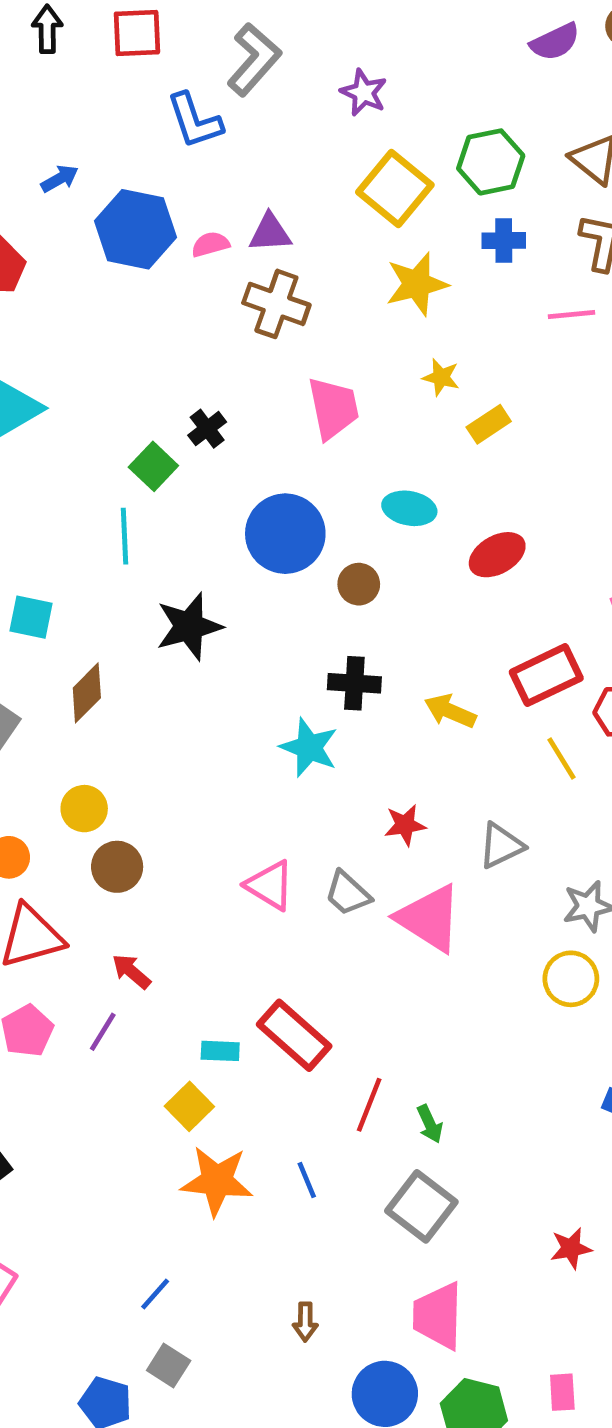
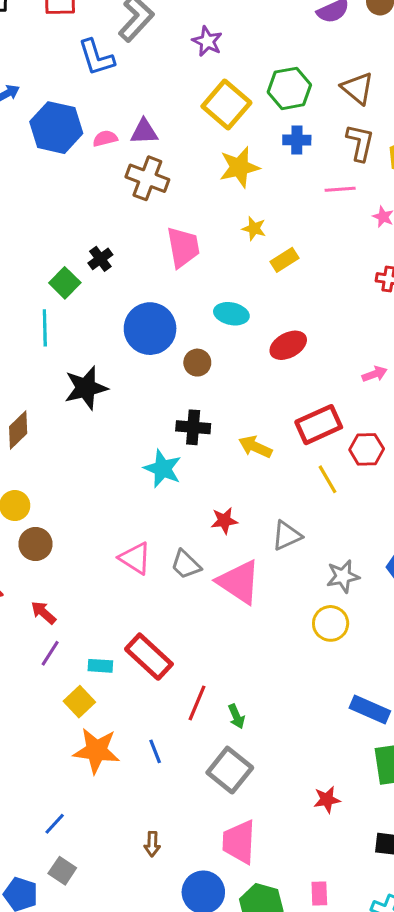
purple line: (103, 1032) -> (50, 653), moved

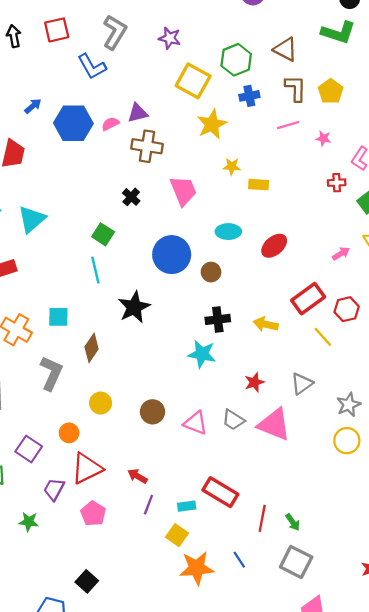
black cross: (100, 259) -> (131, 197), moved
yellow rectangle: (284, 260) -> (259, 185), turned 48
brown circle: (35, 544) -> (153, 412), moved

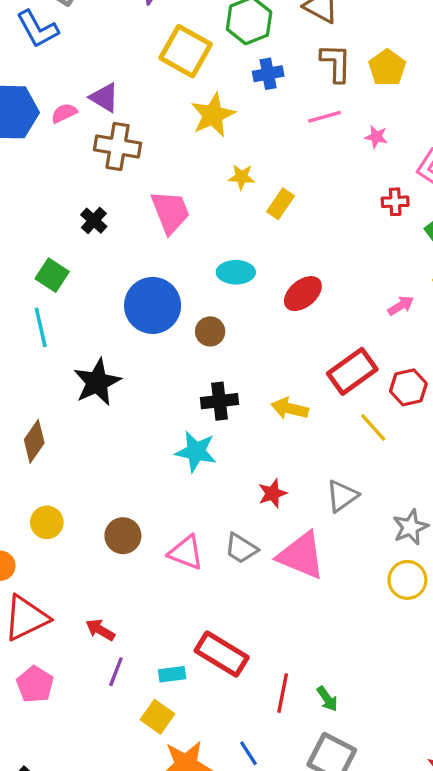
purple triangle: (138, 113) -> (104, 98), turned 45
yellow rectangle: (259, 185) -> (281, 204), turned -60

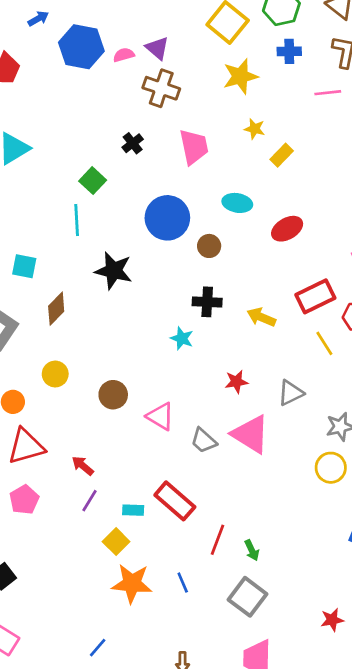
black star: (97, 382) -> (114, 271), turned 30
cyan star: (196, 452) -> (182, 338), size x0.7
gray trapezoid: (241, 548) -> (204, 441), moved

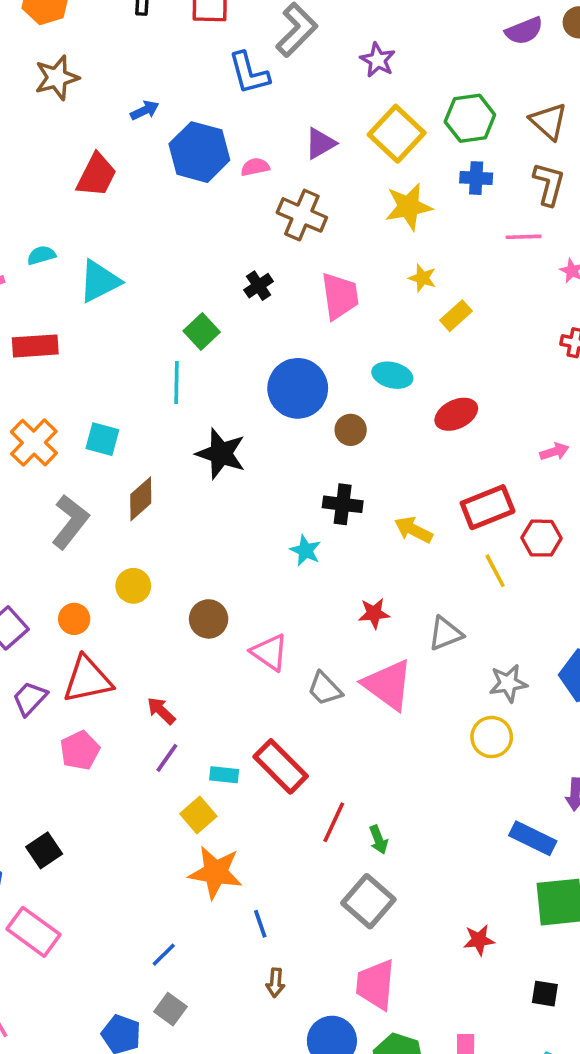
purple triangle: (157, 48) -> (320, 143), moved, turned 45
blue line: (183, 583) -> (260, 924), moved

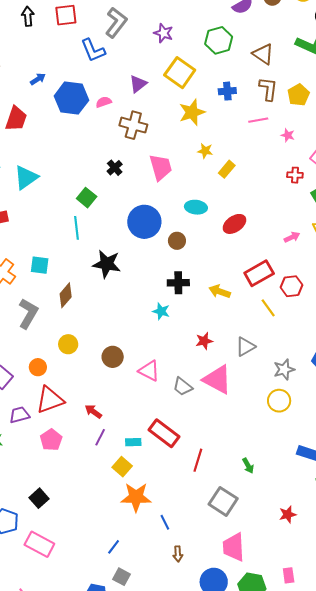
green hexagon: (470, 118) -> (219, 40), moved
purple trapezoid: (30, 698) -> (19, 415), turned 40
green arrow: (379, 840) -> (248, 466), moved

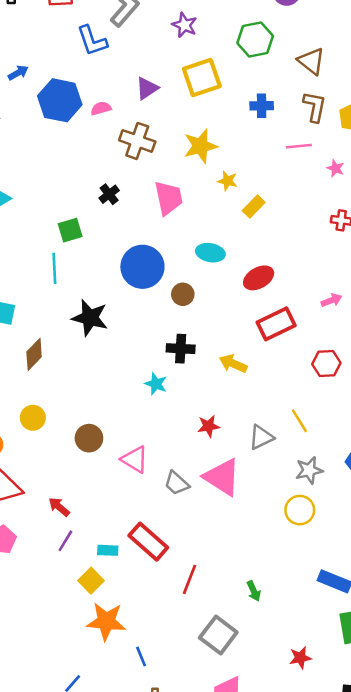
yellow square: (180, 73) -> (202, 78), turned 32
yellow star: (192, 112) -> (200, 146), moved
green square: (87, 198) -> (70, 230), turned 30
red rectangle: (259, 273) -> (276, 324), moved
yellow line: (268, 308) -> (299, 421), moved

